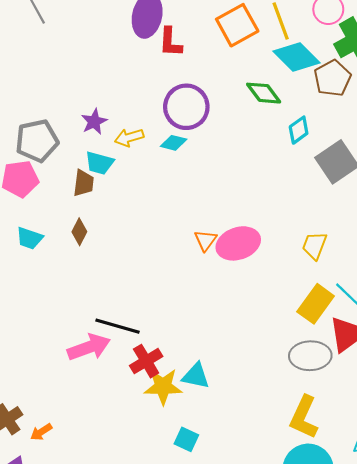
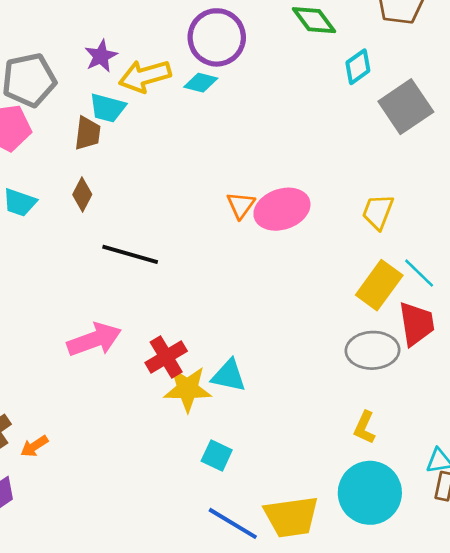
yellow arrow: (129, 138) -> (145, 76), size x1.4
black line: (117, 326) -> (130, 254), moved
yellow L-shape: (304, 417) -> (365, 428), size x0.6

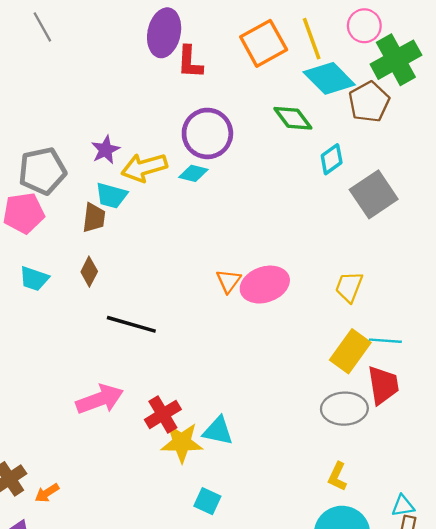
cyan line: (419, 273) -> (385, 341), turned -40

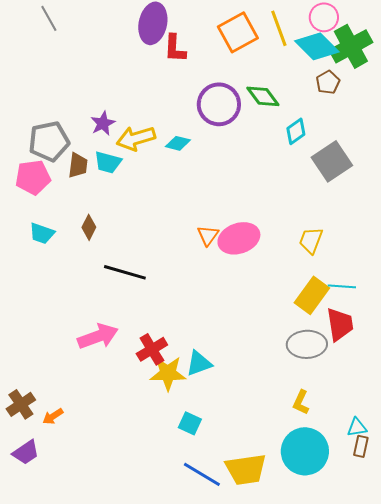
cyan diamond: (329, 78) -> (317, 46), moved
brown pentagon: (369, 102) -> (328, 82), size x0.7
purple circle: (207, 133) -> (219, 104), moved
brown trapezoid: (94, 218) -> (78, 165), moved
cyan triangle: (218, 431) -> (199, 363), turned -32

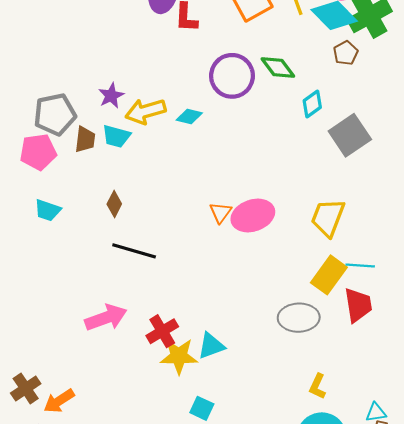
brown diamond: (89, 227) -> (114, 204), moved
yellow trapezoid: (311, 240) -> (328, 218), size x1.4
gray ellipse: (307, 344) -> (299, 318), moved
orange arrow: (53, 416) -> (59, 401), size x1.4

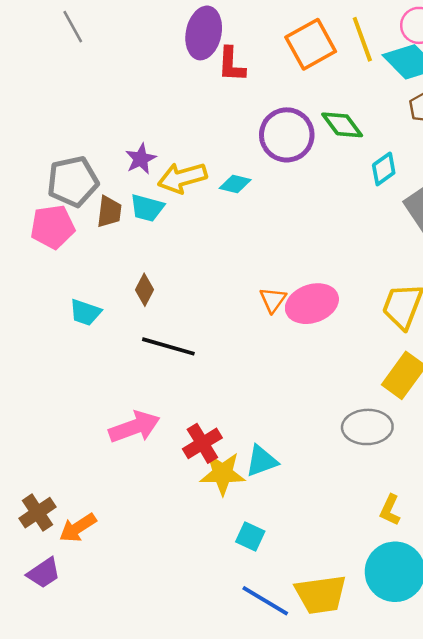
cyan trapezoid: (48, 210) -> (85, 312), moved

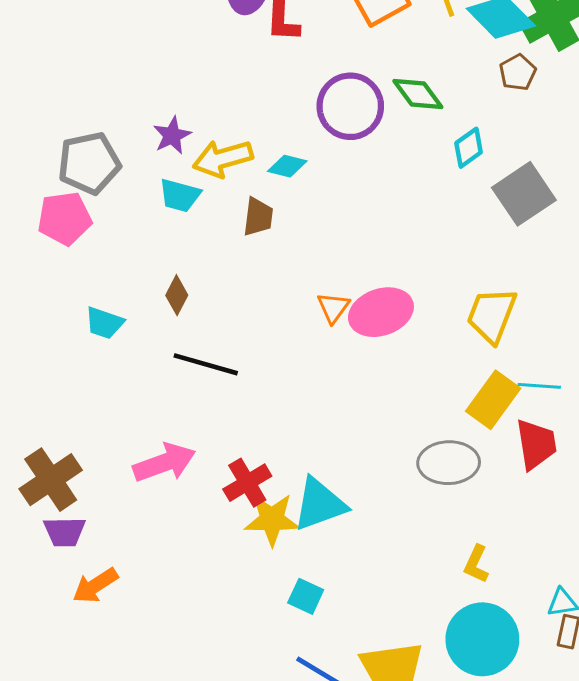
brown trapezoid: (109, 212) -> (258, 217), moved
cyan triangle: (262, 461) -> (320, 504), size x1.4
brown cross: (37, 513) -> (51, 480), moved, size x1.4
purple trapezoid: (44, 573) -> (65, 532), moved, turned 33

